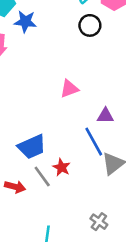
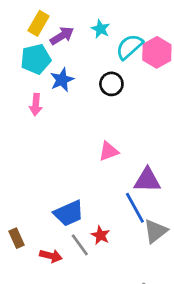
blue star: (25, 22) -> (62, 80), turned -30
black circle: (90, 25) -> (111, 84), moved
purple triangle: (105, 116) -> (147, 180), size x1.5

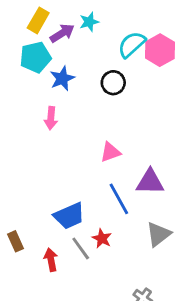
cyan star: (100, 29) -> (89, 22), moved, turned 30
pink arrow: (36, 105) -> (51, 118), moved
blue line: (135, 208) -> (119, 199), moved
red arrow: (51, 256) -> (51, 260), turned -115

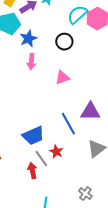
pink arrow: (51, 118) -> (31, 62), moved
pink triangle: (110, 152) -> (62, 78), moved
red arrow: (51, 260) -> (32, 171), moved

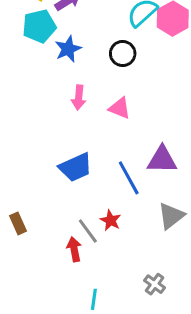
pink arrow: (31, 62) -> (79, 97), moved
pink triangle: (62, 78) -> (120, 108), turned 42
blue trapezoid: (33, 136) -> (76, 167), moved

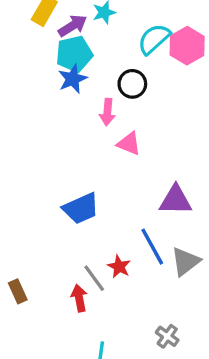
cyan pentagon: (39, 26) -> (74, 54), moved
pink arrow: (79, 97) -> (107, 112), moved
blue line: (129, 178) -> (152, 247), moved
brown rectangle: (18, 223) -> (18, 291), moved

